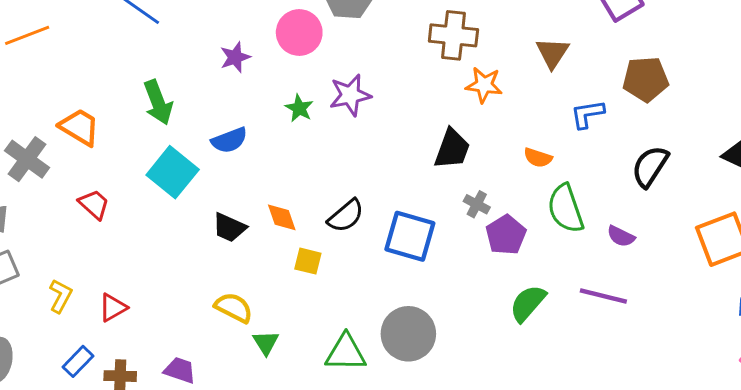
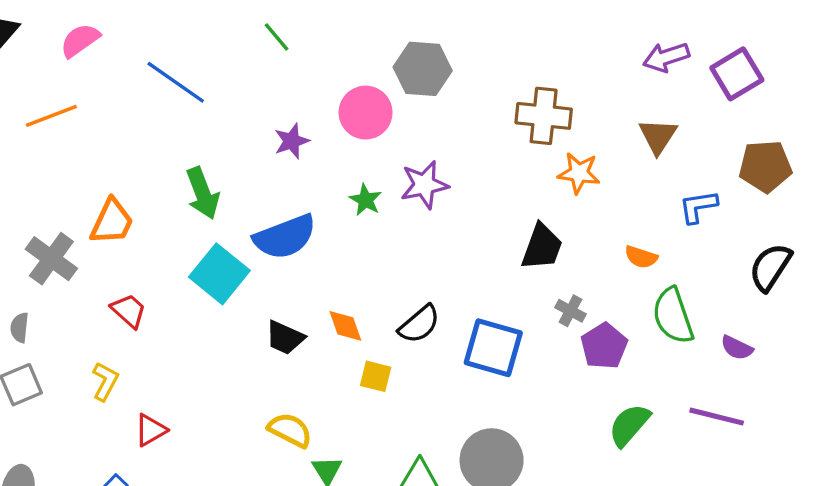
orange trapezoid: (79, 127) -> (112, 222), turned 84
blue semicircle: (229, 140) -> (285, 237), size x1.5
yellow L-shape: (61, 296) -> (105, 381), moved

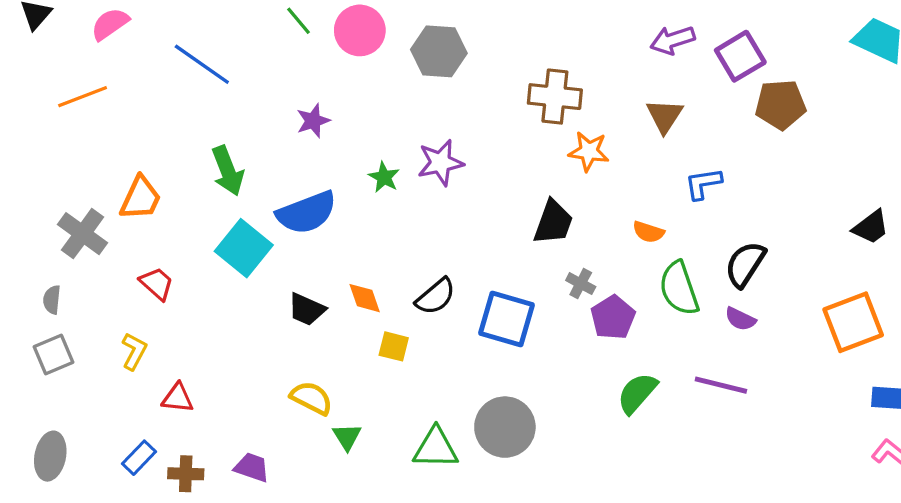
pink circle: (366, 113) -> (360, 30), moved
brown pentagon: (765, 166) -> (781, 105), moved
black semicircle: (770, 267) -> (745, 264), moved
red triangle: (151, 430) -> (178, 398), turned 36

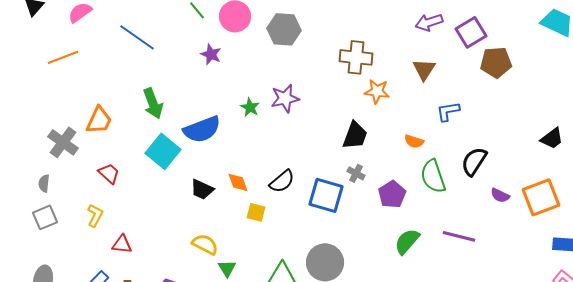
purple star: (313, 121) -> (211, 54), moved, turned -30
gray cross: (581, 284) -> (356, 173), moved
purple semicircle: (740, 319) -> (500, 195), moved

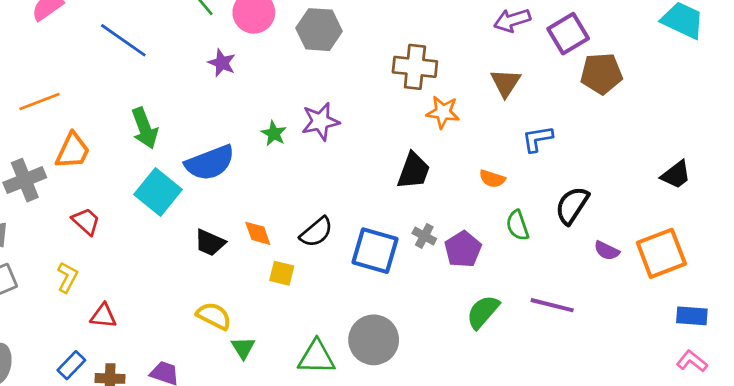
orange line: (63, 57) -> (39, 101), moved
gray cross: (63, 142) -> (25, 180), turned 32
gray cross: (356, 173) -> (424, 236), moved
green semicircle: (433, 176) -> (517, 225), size x0.7

